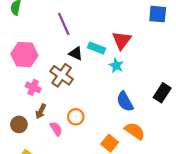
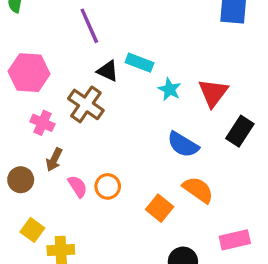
red triangle: (122, 40) -> (213, 93), moved
blue semicircle: (125, 102) -> (183, 145), turned -30
orange circle: (76, 117) -> (108, 186), moved

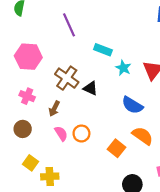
black triangle: (108, 71) -> (90, 88), moved
pink cross: (42, 123) -> (27, 96), moved
brown arrow: (54, 160) -> (54, 109), moved

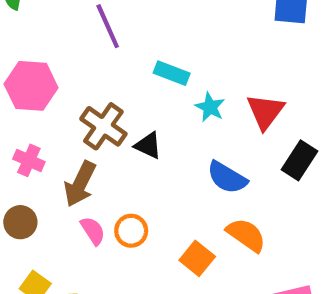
brown arrow: (54, 109) -> (80, 184), size x1.5

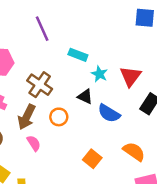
black triangle: (148, 146) -> (85, 97), moved
orange circle: (131, 231) -> (59, 117), moved
orange semicircle: (246, 235) -> (134, 152), moved

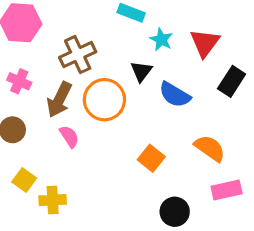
brown cross: (40, 85) -> (78, 55), turned 30
black triangle: (85, 97) -> (141, 71), turned 42
orange circle: (59, 117) -> (104, 100), size x1.6

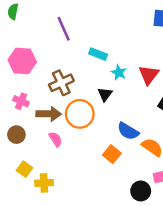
blue semicircle: (175, 95) -> (128, 131), moved
brown arrow: (59, 100) -> (49, 114), turned -115
black circle: (175, 212) -> (141, 191), moved

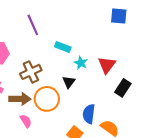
blue semicircle: (128, 131) -> (89, 114), turned 66

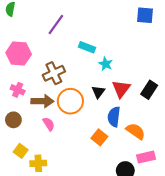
purple line: (33, 25) -> (56, 25), turned 60
red triangle: (107, 65) -> (121, 89), moved
black triangle: (69, 82) -> (98, 92), moved

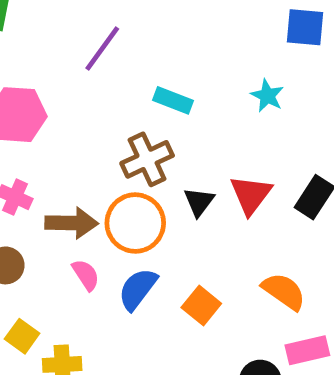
cyan star: (106, 64) -> (267, 96), moved
brown cross: (54, 73) -> (147, 159), moved
blue semicircle: (114, 117) -> (138, 289), moved, turned 30

